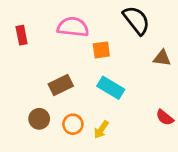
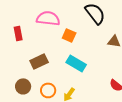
red rectangle: (22, 35) -> (18, 33), moved
orange square: (101, 50) -> (69, 35), turned 32

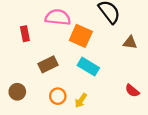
orange square: (69, 35) -> (81, 36), size x1.5
brown circle: (23, 86) -> (17, 92), moved

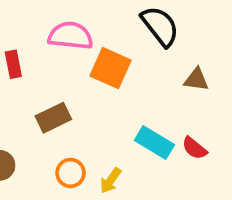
cyan rectangle: (88, 67) -> (154, 142), moved
red semicircle: (132, 91) -> (194, 148), moved

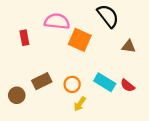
brown rectangle: (53, 118) -> (42, 81), moved
orange circle: (71, 173) -> (72, 84), moved

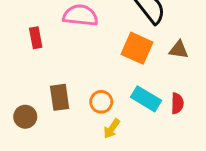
orange square: (80, 40) -> (137, 48), moved
brown rectangle: (42, 81) -> (60, 97), turned -72
red semicircle: (128, 85) -> (177, 103), turned -128

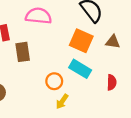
brown rectangle: (60, 97) -> (23, 52), moved
cyan rectangle: (146, 99) -> (80, 69), moved

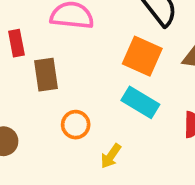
orange circle: (54, 81) -> (76, 125), moved

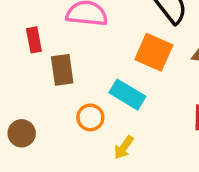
cyan rectangle: (140, 102) -> (127, 95), moved

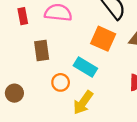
red rectangle: (34, 40) -> (23, 16), moved
yellow arrow: (124, 147) -> (83, 103), size x1.5

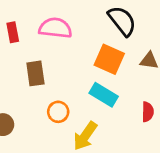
cyan rectangle: (85, 67) -> (104, 95), moved

